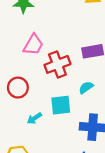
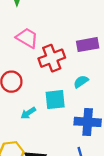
pink trapezoid: (33, 45) -> (27, 38), turned -90

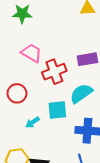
cyan semicircle: (81, 82) -> (81, 93), size x1.6

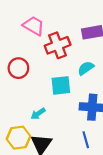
cyan semicircle: (81, 93) -> (86, 68), size x0.7
cyan arrow: (33, 122) -> (38, 114), moved

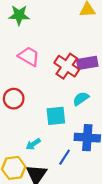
red cross: (58, 45) -> (67, 66), moved, turned -35
blue line: (86, 140) -> (65, 157), moved, turned 49

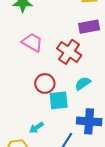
purple rectangle: (87, 63) -> (89, 27), moved
red circle: (14, 99) -> (45, 83), moved

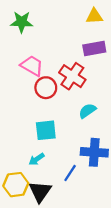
red circle: (45, 83) -> (46, 88), moved
cyan square: (59, 100) -> (46, 130), moved

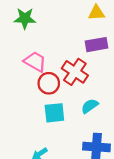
cyan square: (46, 130) -> (54, 113), moved

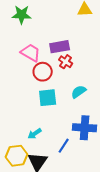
purple rectangle: (97, 45) -> (60, 47), moved
red cross: (75, 72) -> (66, 62), size x0.6

